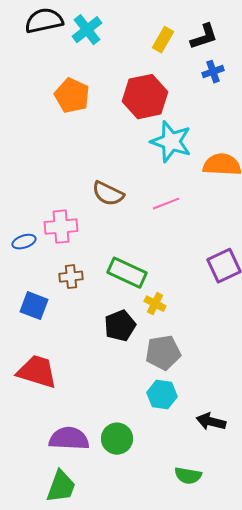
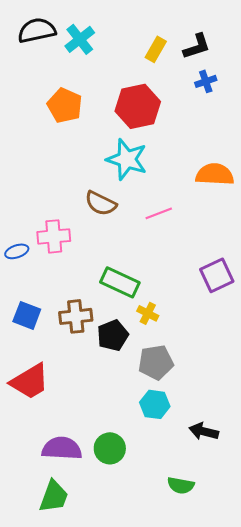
cyan star: (171, 142) -> (127, 159), moved
brown cross: (71, 277) -> (76, 316), moved, size x1.4
red trapezoid: (37, 372) -> (30, 381), turned 132

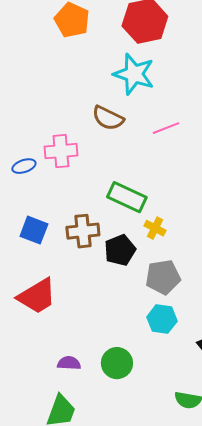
purple semicircle: (62, 448) -> (69, 363), size x0.6

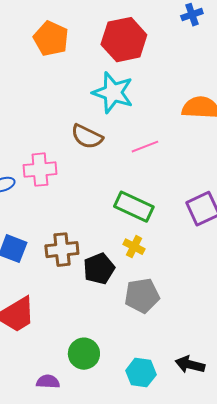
green rectangle: (127, 197) -> (134, 207), moved
cyan hexagon: (162, 319) -> (141, 373), moved
green circle: (117, 363) -> (84, 354), moved

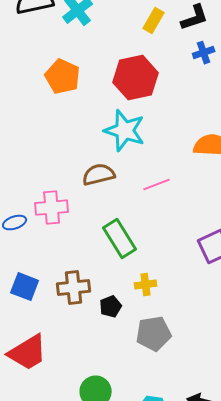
brown semicircle: (87, 137) -> (99, 175), turned 140
green rectangle: (134, 207) -> (120, 239), moved, turned 33
yellow cross: (134, 247) -> (146, 285), turned -35
black pentagon: (99, 269) -> (111, 307), size x0.7

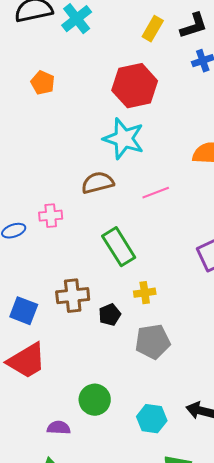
orange pentagon: (63, 77) -> (43, 83), moved, size x0.7
pink cross: (52, 208) -> (51, 216), size x0.7
blue square: (25, 287) -> (24, 311), moved

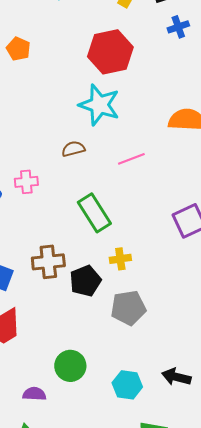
brown semicircle: (98, 183) -> (73, 149), size x0.7
black pentagon: (110, 315) -> (85, 281), size x1.4

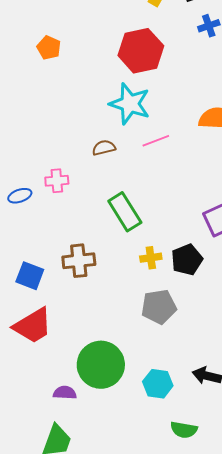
pink line: (131, 159) -> (156, 141), moved
black pentagon: (85, 281) -> (187, 260), moved
green circle: (70, 366) -> (101, 365), size x1.5

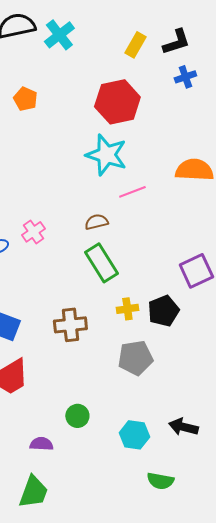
brown semicircle: (104, 148) -> (96, 222), moved
pink cross: (57, 181) -> (33, 232), turned -30
brown cross: (79, 261) -> (70, 325), moved
green circle: (101, 365) -> (77, 416), size x0.5

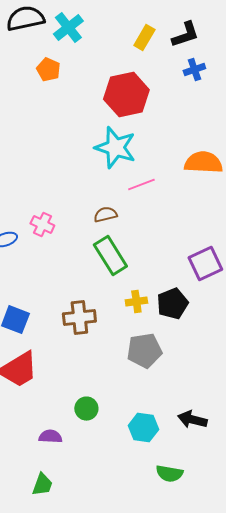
orange pentagon: (25, 99) -> (48, 70), moved
pink cross: (33, 232) -> (42, 225), turned -30
green trapezoid: (33, 492) -> (42, 485), size x0.7

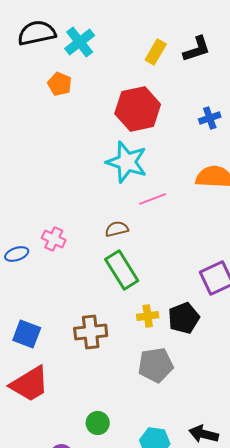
blue cross: (194, 70) -> (210, 118), moved

